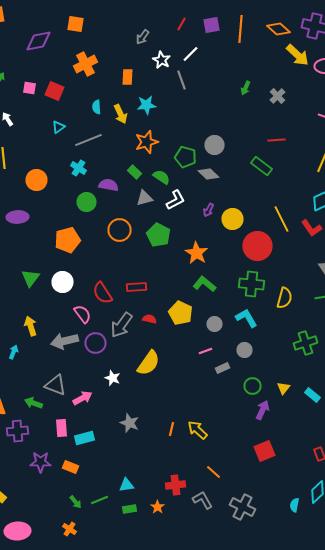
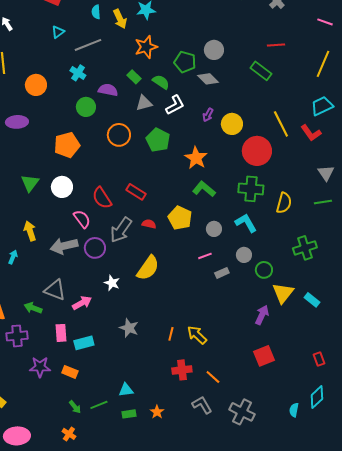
red rectangle: (136, 287) -> (136, 192), turned 36
green circle: (252, 386) -> (264, 270), moved
yellow triangle: (284, 388) -> (283, 293), size x1.6
red cross: (176, 485) -> (182, 370), moved

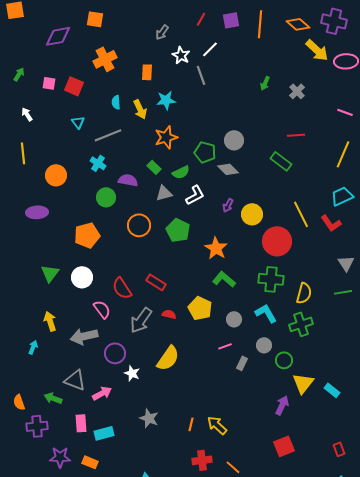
cyan triangle: (58, 32) -> (78, 122), turned -32
green semicircle: (161, 82) -> (181, 172), turned 120
purple circle: (95, 248) -> (115, 353), moved
green cross: (305, 248) -> (301, 324), moved
gray rectangle: (222, 273) -> (242, 363), turned -40

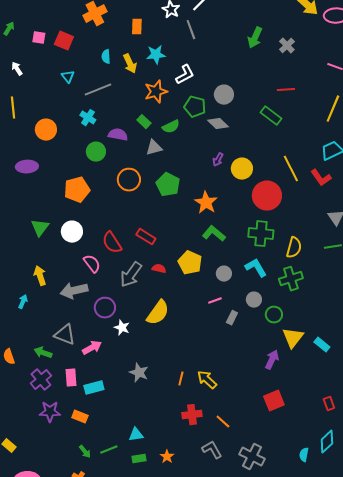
green arrow: (265, 83) -> (255, 38), size x1.5
white L-shape: (195, 195) -> (185, 75), moved
purple cross: (37, 426) -> (41, 380), moved, turned -35

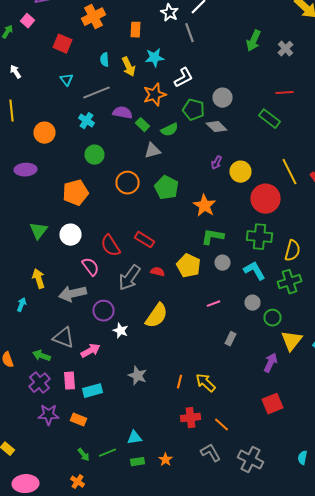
pink square: (39, 38) -> (28, 21), moved, turned 32
purple semicircle: (118, 135) -> (122, 113), moved
green L-shape: (214, 234) -> (212, 237), turned -30
gray circle: (224, 274) -> (222, 263), moved
gray rectangle: (232, 318) -> (230, 339), moved

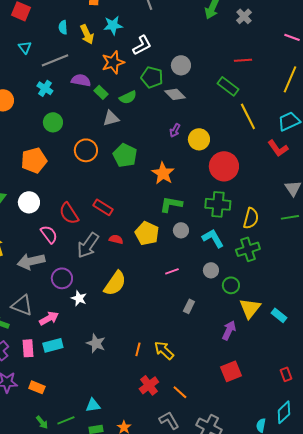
yellow line: (290, 172) -> (248, 116), moved
cyan rectangle: (92, 391) -> (53, 345), moved
red cross: (190, 418) -> (149, 385), turned -30

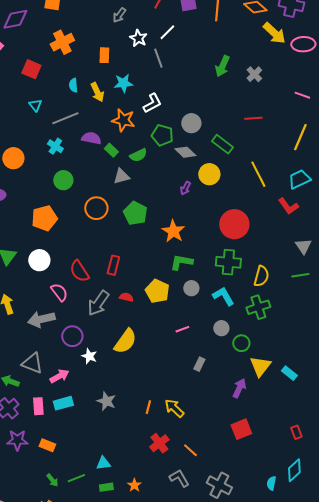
orange star: (113, 62) -> (123, 120), turned 30
green rectangle: (228, 86) -> (222, 144), moved
yellow circle: (199, 139) -> (209, 174), moved
red rectangle: (103, 207) -> (113, 265), turned 72

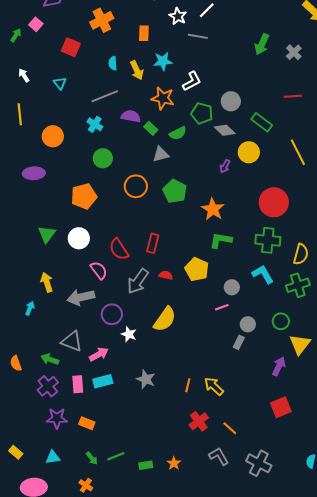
gray line: (158, 58) -> (198, 36), turned -60
cyan triangle: (35, 105) -> (60, 83), moved
gray circle: (191, 288) -> (232, 287), moved
gray circle: (221, 328) -> (248, 324), moved
cyan triangle: (103, 463) -> (53, 457), moved

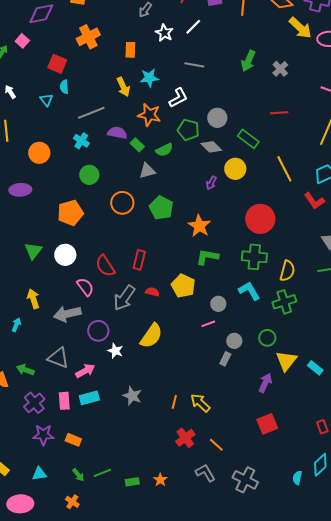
gray line: (198, 36) -> (194, 65), moved
cyan semicircle: (113, 63) -> (64, 87), moved
green arrow: (50, 359) -> (25, 370), moved

